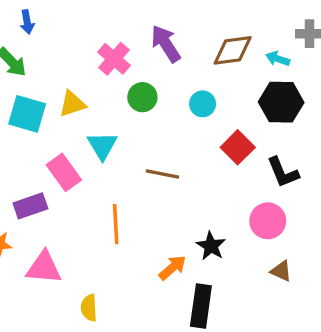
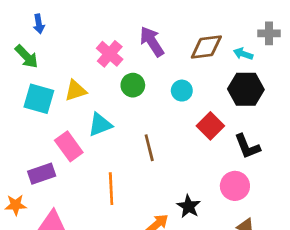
cyan triangle: (102, 146) -> (100, 125), turned 40
brown line: (162, 174) -> (149, 148), turned 65

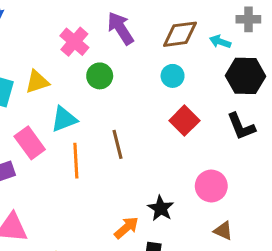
black hexagon: (246, 89) -> (245, 76), moved
cyan circle: (182, 91) -> (173, 76), moved
black L-shape: (247, 146) -> (241, 126), moved
orange line: (111, 189) -> (76, 161), moved

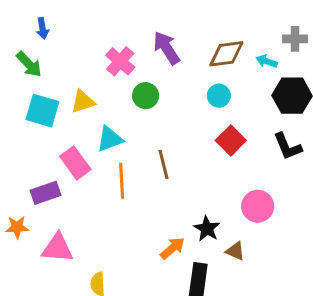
brown triangle: (223, 231) -> (235, 251), moved

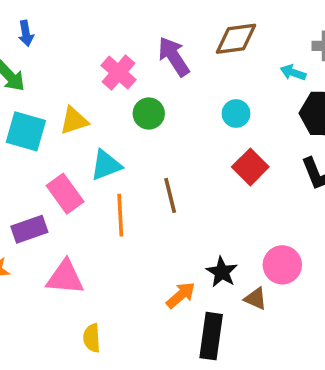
brown diamond: (226, 54) -> (236, 39), moved
pink circle: (258, 206) -> (282, 265), moved
pink triangle: (57, 248) -> (65, 277), moved

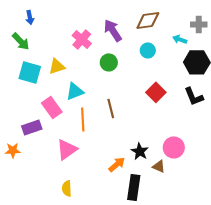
green circle: (149, 114) -> (109, 62), moved
cyan circle: (236, 114) -> (148, 50), moved
pink triangle: (65, 277) -> (67, 149), moved, turned -40

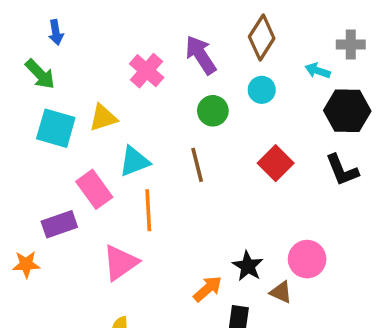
brown diamond: (148, 20) -> (262, 38), turned -50
green circle: (109, 62) -> (213, 111), moved
brown line: (111, 108) -> (197, 165), moved

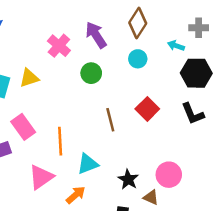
green circle: (213, 111) -> (91, 73), moved
cyan triangle: (134, 161) -> (88, 164), moved
brown line: (197, 165) -> (110, 120), moved
orange arrow: (208, 289) -> (76, 195), moved

